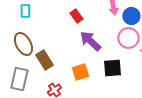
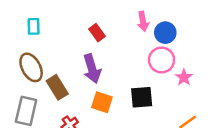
purple arrow: (90, 41) -> (92, 69), moved, turned -150
orange square: (80, 72) -> (102, 102), turned 36

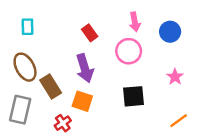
blue circle: (165, 33) -> (170, 32), moved
pink circle: (162, 60) -> (129, 51), moved
orange square: (102, 102) -> (82, 101), moved

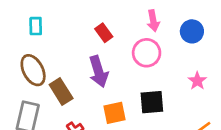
orange square: (82, 101) -> (114, 113), moved, turned -30

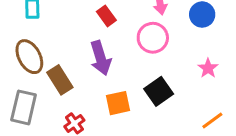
black square: (152, 102) -> (159, 91), turned -30

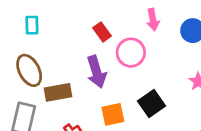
pink circle: (153, 38) -> (131, 53), moved
brown rectangle: (60, 80) -> (58, 92), turned -68

